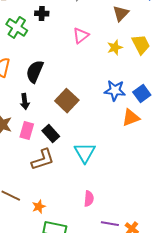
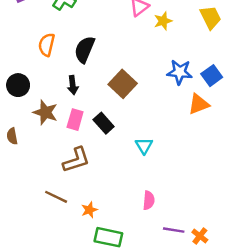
yellow star: (115, 47) -> (163, 21), moved
cyan triangle: (85, 153) -> (144, 146), size x0.7
brown L-shape: (43, 160) -> (76, 160), moved

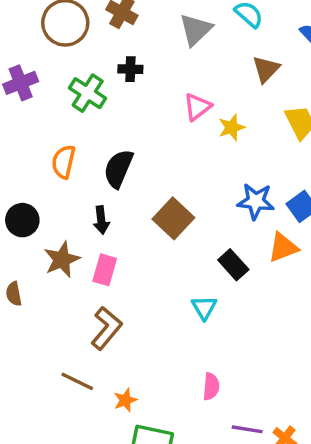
brown star: (45, 112) -> (62, 260), turned 30
black rectangle: (104, 123) -> (233, 265), moved
brown L-shape: (76, 160) -> (106, 328), turned -32

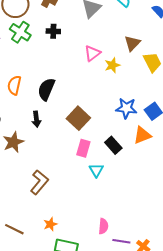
brown triangle: (266, 69) -> (132, 43), moved
green cross: (88, 93) -> (20, 32), moved
pink rectangle: (105, 270) -> (83, 148), moved
brown line: (77, 381) -> (14, 229), moved
pink semicircle: (211, 386) -> (103, 226), moved

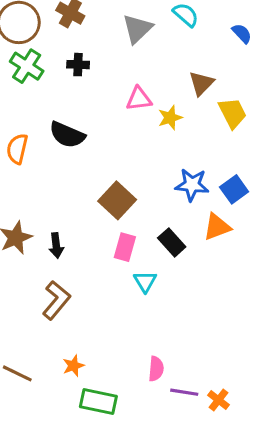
pink triangle: (92, 53) -> (139, 99), turned 30
black semicircle: (46, 89) -> (67, 135), moved, turned -90
black arrow: (36, 119) -> (56, 246), moved

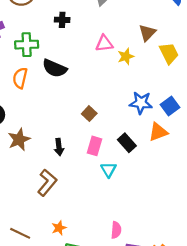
green cross: (27, 66) -> (27, 45), moved, turned -35
brown square: (117, 200) -> (89, 114), size x0.6
black arrow: (56, 246) -> (59, 147), moved

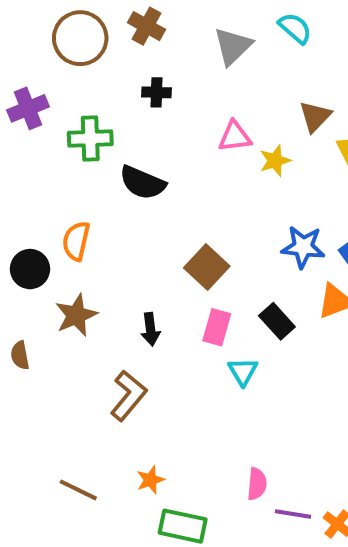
orange semicircle: (20, 78) -> (76, 241), moved
brown square: (89, 114) -> (207, 267), size x1.5

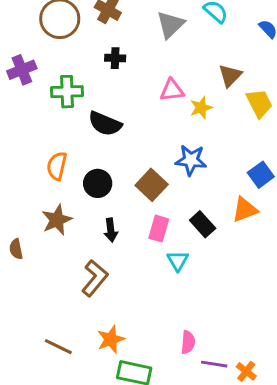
blue star: (303, 247) -> (191, 160), moved
black circle: (30, 269) -> (98, 183), moved
orange star: (150, 480) -> (111, 339), size x1.4

